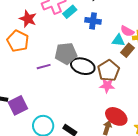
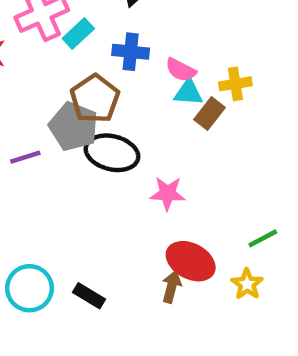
pink semicircle: (127, 31) -> (181, 70), moved
gray pentagon: (66, 54) -> (73, 126), turned 30
brown pentagon: (108, 71) -> (95, 99), moved

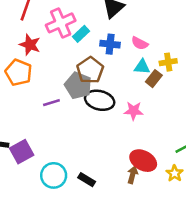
pink semicircle: (181, 70) -> (140, 43), moved
pink star: (168, 193) -> (134, 111), moved

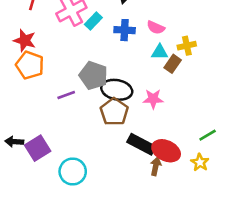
red star: (30, 45) -> (25, 40), moved
brown pentagon: (90, 70) -> (114, 112), moved
black rectangle: (87, 180) -> (141, 144), moved, size x1.5

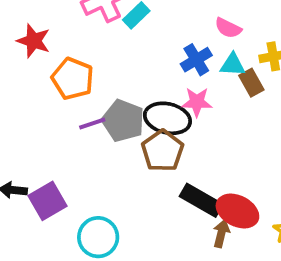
blue cross: (125, 30) -> (196, 60), moved, turned -36
brown rectangle: (173, 64) -> (251, 83), turned -66
orange pentagon: (30, 65) -> (73, 79), moved
gray pentagon: (93, 75) -> (123, 121), moved
pink star: (153, 99) -> (197, 102), moved

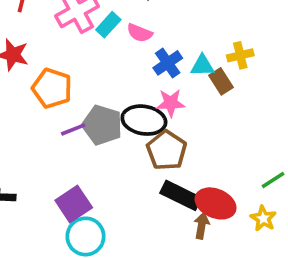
pink semicircle: (228, 28) -> (140, 33), moved
brown pentagon: (163, 151) -> (167, 150), moved
purple square: (47, 201) -> (74, 204), moved

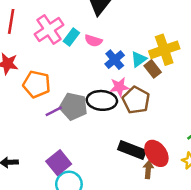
yellow cross: (240, 55) -> (164, 50), size x1.6
cyan triangle: (202, 66) -> (139, 59), turned -30
brown pentagon: (167, 150) -> (136, 100), moved
red ellipse: (216, 203) -> (156, 153), turned 36

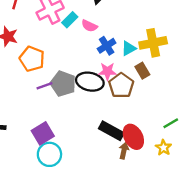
brown rectangle: (153, 69) -> (142, 71), moved

